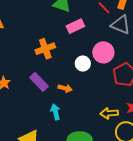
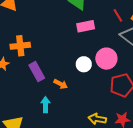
orange cross: (45, 49) -> (20, 46), moved

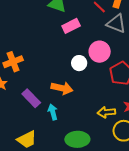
purple rectangle: (37, 72) -> (31, 98), moved
orange arrow: (61, 84) -> (62, 88), size x1.5

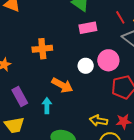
orange cross: (13, 62) -> (42, 49), moved
purple rectangle: (31, 98) -> (20, 96), moved

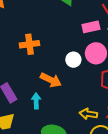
pink rectangle: (88, 28) -> (91, 27), moved

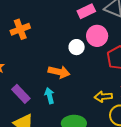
orange cross: (29, 44) -> (20, 29), moved

